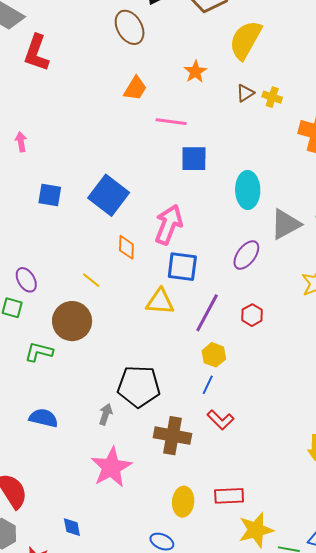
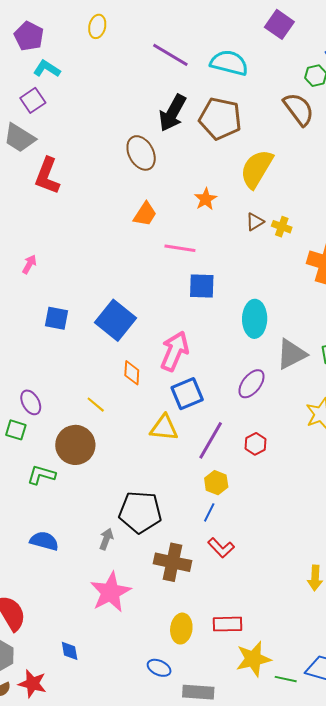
pink arrow: (21, 142) -> (29, 264), turned 36
blue square: (182, 267) -> (187, 394), turned -32

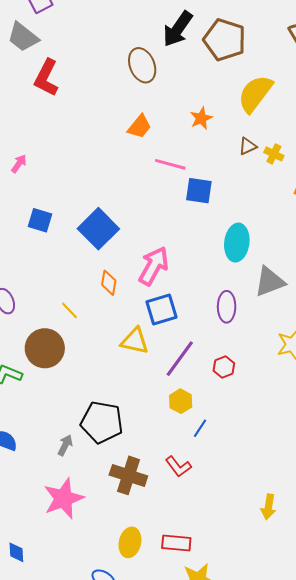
blue square: (202, 286) -> (199, 191), moved
purple ellipse: (251, 384) -> (227, 307), turned -44
blue line: (209, 512) -> (200, 428), moved

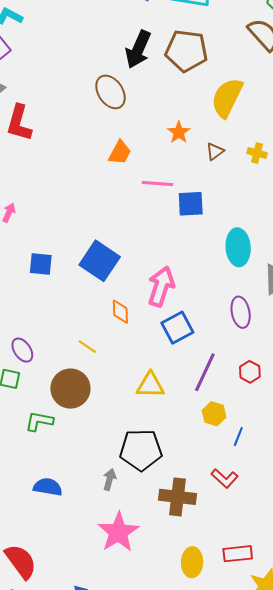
brown triangle: (248, 146) -> (215, 151), moved
yellow triangle: (135, 341) -> (150, 385), moved

